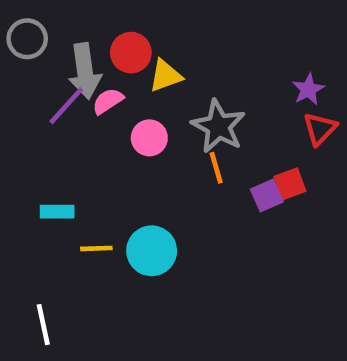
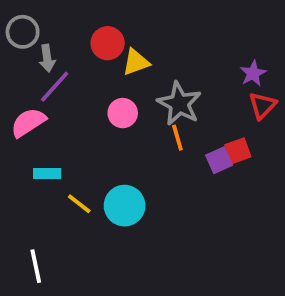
gray arrow: (85, 71) -> (47, 58), moved, size x0.6
pink semicircle: (108, 101) -> (28, 123), moved, size x1.4
yellow line: (96, 248) -> (79, 204), turned 40

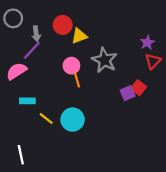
gray arrow: (47, 58) -> (36, 34), moved
orange line: (177, 138) -> (77, 80), moved
red square: (238, 151) -> (139, 88), turned -32

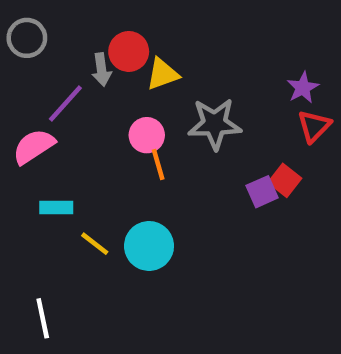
gray arrow: (36, 34) -> (102, 70), moved
gray star: (104, 60) -> (215, 124), turned -30

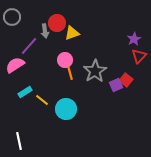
gray star: (215, 124) -> (95, 71), moved, turned -30
cyan rectangle: (56, 208) -> (25, 92), turned -32
yellow line: (95, 244) -> (42, 100), moved

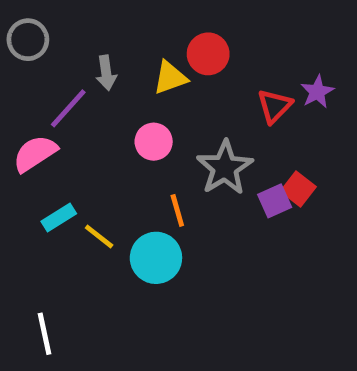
red circle: (57, 23) -> (208, 54), moved
red triangle: (139, 56) -> (275, 106), moved
orange line: (70, 73) -> (177, 210), moved

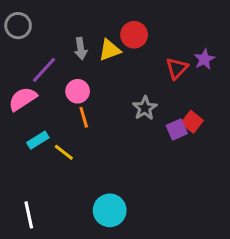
gray arrow: (106, 73) -> (81, 48), moved
pink circle: (154, 142) -> (78, 91), moved
gray star: (225, 168) -> (145, 108), size x0.7
orange line: (177, 210) -> (84, 117), moved
cyan circle: (156, 258) -> (110, 210), moved

